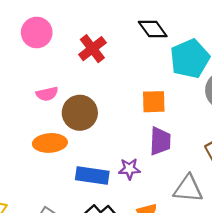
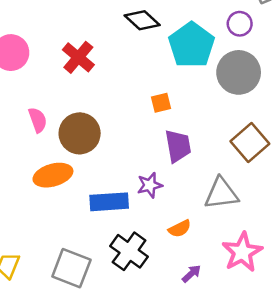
pink semicircle: (47, 94) -> (38, 120), turned -85
orange square: (154, 102) -> (161, 103), size x0.7

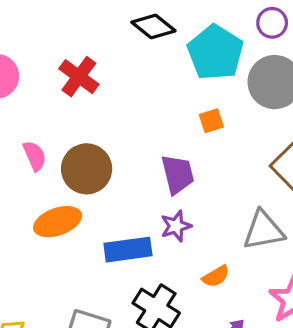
orange square: (161, 103) -> (211, 121), moved
purple trapezoid: (178, 146) -> (178, 174), moved

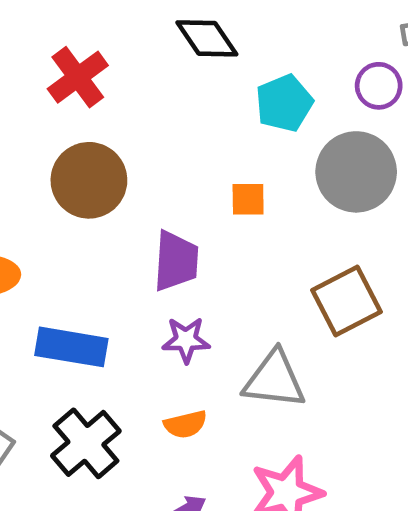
cyan pentagon: (215, 52) -> (284, 103), size x0.7
brown circle: (87, 169) -> (89, 180), moved
purple star: (176, 226) -> (186, 340), moved

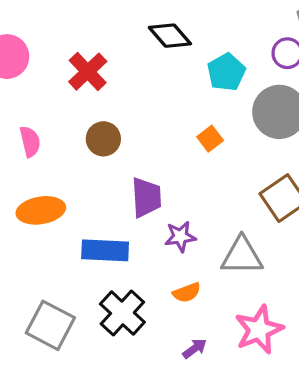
brown circle: (89, 180) -> (103, 139), size x0.7
orange square: (248, 199) -> (210, 139), turned -30
purple trapezoid: (176, 261) -> (146, 197), moved

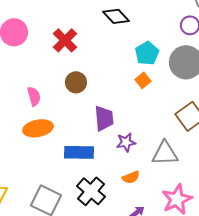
cyan pentagon: (226, 72) -> (147, 53), moved
pink semicircle: (30, 142) -> (34, 96), moved

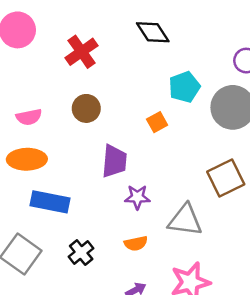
orange square: (143, 80) -> (157, 122), moved
pink semicircle: (34, 96) -> (29, 117), turned 84
blue rectangle: (79, 152) -> (50, 202), moved
black cross: (91, 191) -> (81, 253), size x0.7

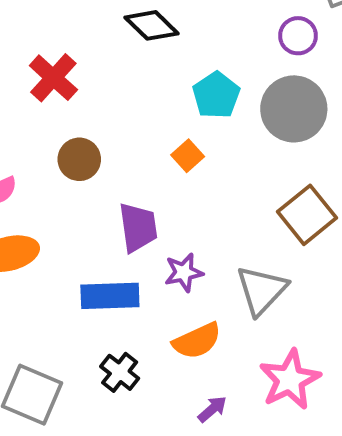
blue rectangle: (50, 202) -> (110, 296), moved
gray triangle: (185, 220) -> (262, 290), turned -42
orange semicircle: (136, 243) -> (197, 341), size x1.4

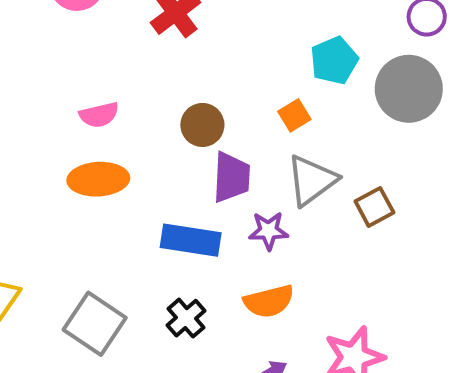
brown circle: (79, 159) -> (202, 125), moved
brown square: (307, 215) -> (374, 207), moved, size x0.7
gray triangle: (262, 290) -> (312, 180), moved

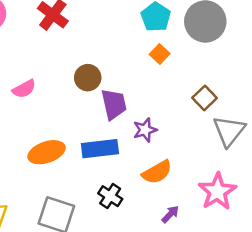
orange square: (294, 115) -> (160, 54), moved
orange ellipse: (98, 179) -> (47, 152), moved
gray triangle: (312, 180) -> (229, 131), moved

